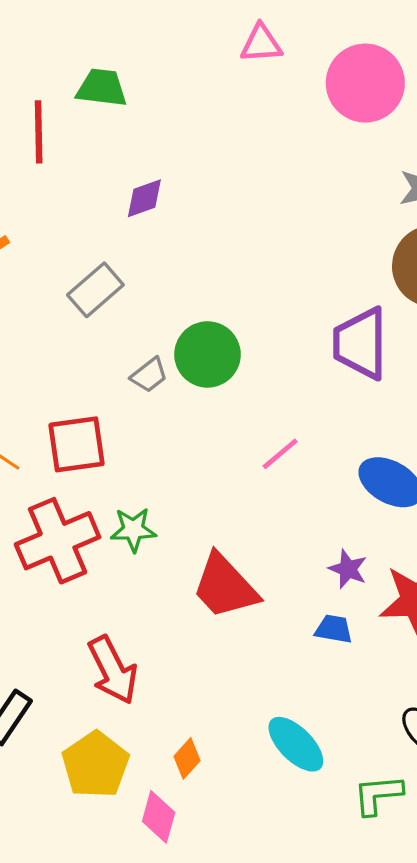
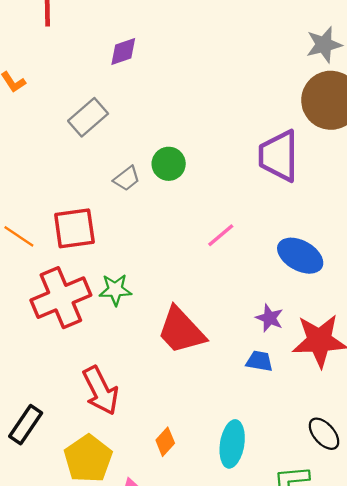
green circle: (207, 354) -> (169, 164), size x0.7
cyan ellipse: (296, 744) -> (232, 444), turned 54
orange diamond: (187, 758) -> (165, 442), moved

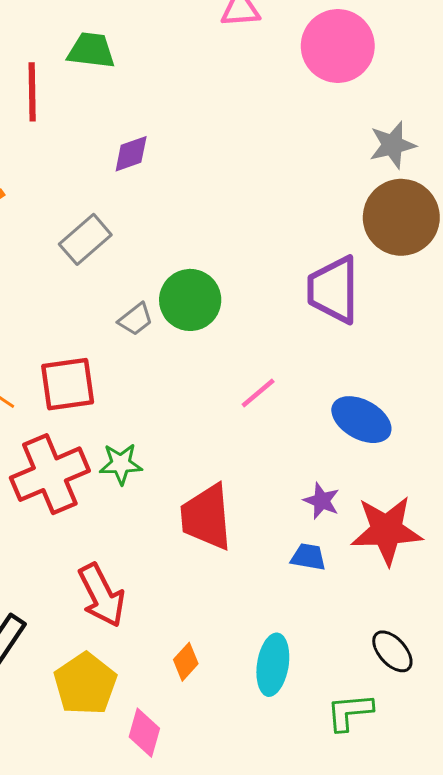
green circle: (169, 164) -> (190, 300), size x1.4
red trapezoid: (181, 331) -> (206, 517), turned 38

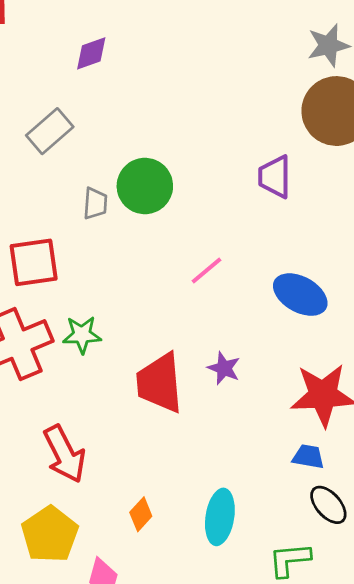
purple trapezoid: (333, 290) -> (275, 177), size x0.7
gray trapezoid: (136, 319) -> (95, 203), turned -48
purple star: (322, 501) -> (224, 368), moved
blue trapezoid: (308, 557) -> (308, 457), moved

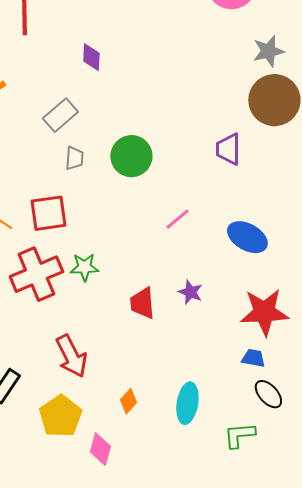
purple diamond: (91, 53) -> (91, 57), turned -68
gray trapezoid: (95, 203) -> (74, 158), moved
red trapezoid: (160, 383) -> (142, 303), size x0.7

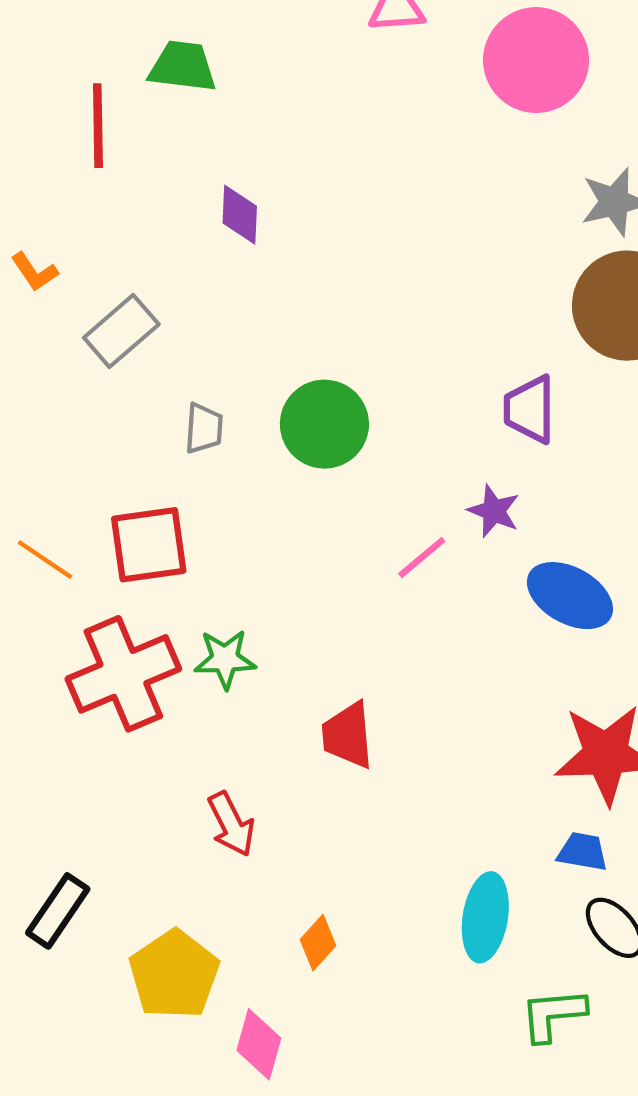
gray rectangle: (60, 115) -> (121, 331), moved
purple star: (190, 292) -> (494, 511), moved
red arrow: (71, 356) -> (231, 824), moved, size x0.7
cyan ellipse: (187, 403) -> (485, 917), moved

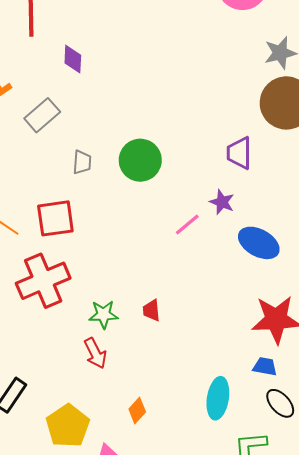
purple diamond: (240, 215) -> (73, 59), moved
green star: (225, 659) -> (103, 314), moved
red trapezoid: (348, 735) -> (151, 310), size x0.7

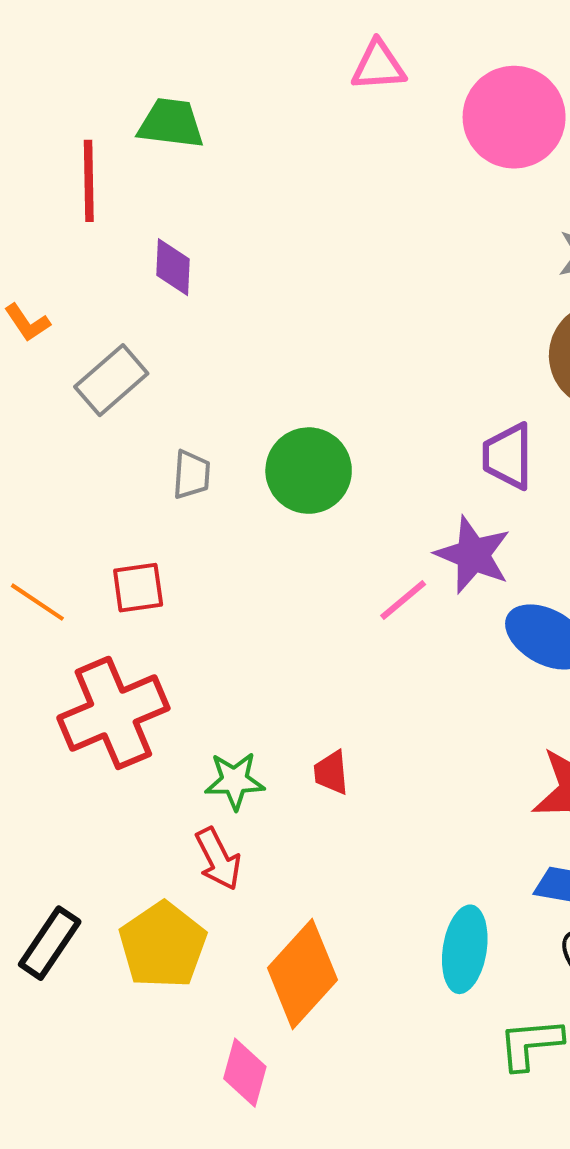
purple star: (222, 202) -> (473, 555), size x1.5
red square: (55, 218) -> (138, 588), size x0.7
orange diamond: (137, 410) -> (302, 974), size x2.0
yellow pentagon: (68, 426) -> (163, 945), moved

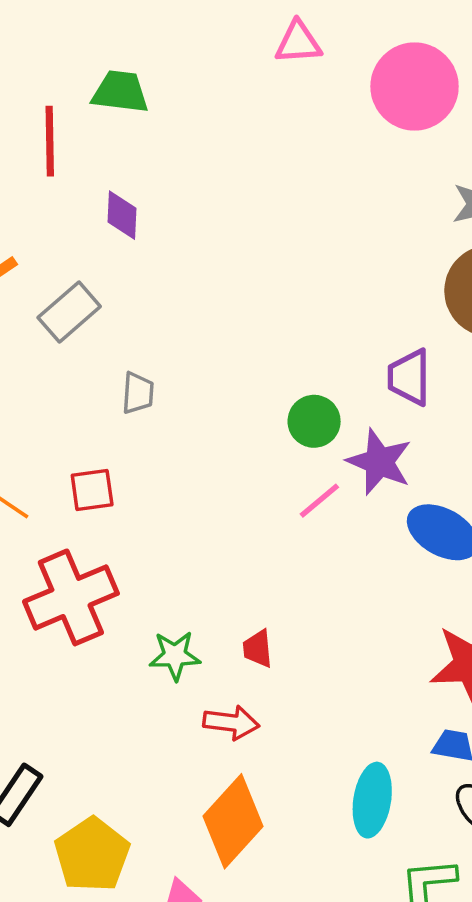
green circle: (309, 471) -> (314, 421), moved, size x0.7
red arrow: (218, 859) -> (231, 723), moved, turned -56
yellow pentagon: (163, 945) -> (92, 855), moved

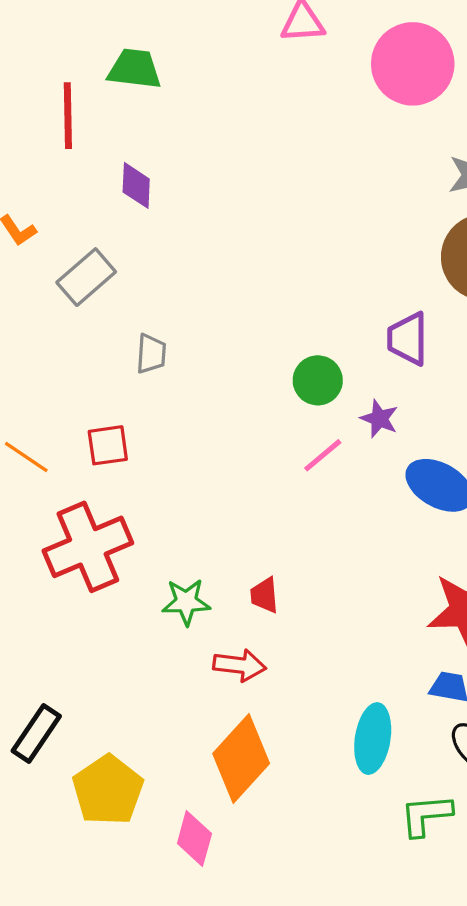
purple star: (379, 462) -> (379, 419), size x0.6

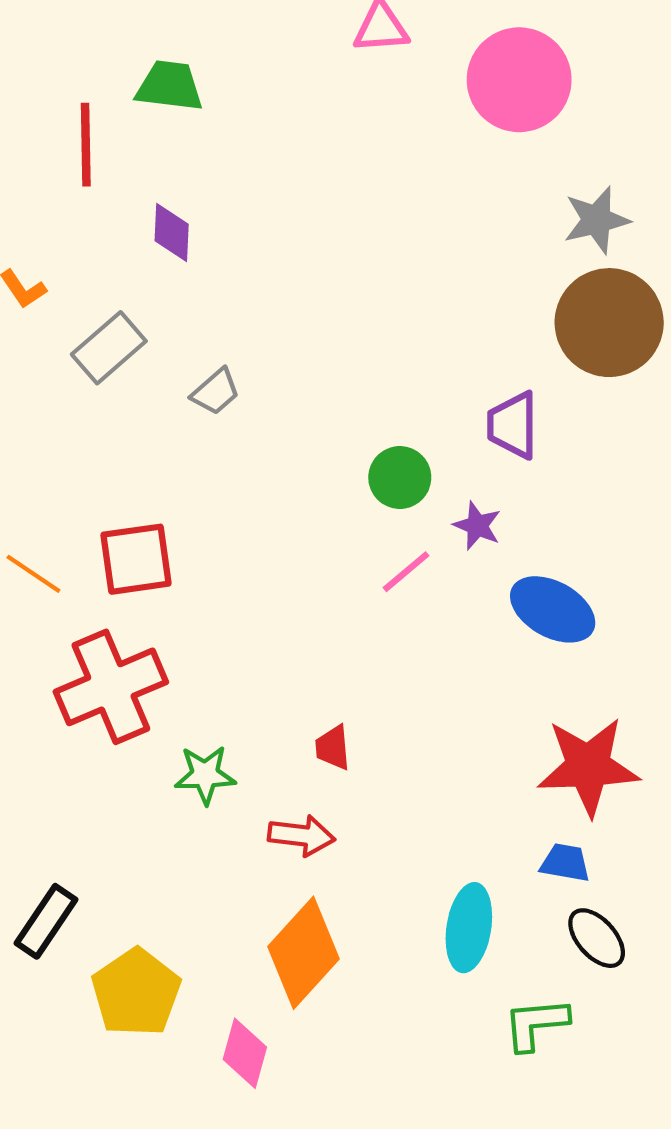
gray trapezoid: (151, 354) -> (216, 392), moved, turned 45
red square: (108, 445) -> (136, 559), size x1.4
green star: (186, 602) -> (205, 775), moved

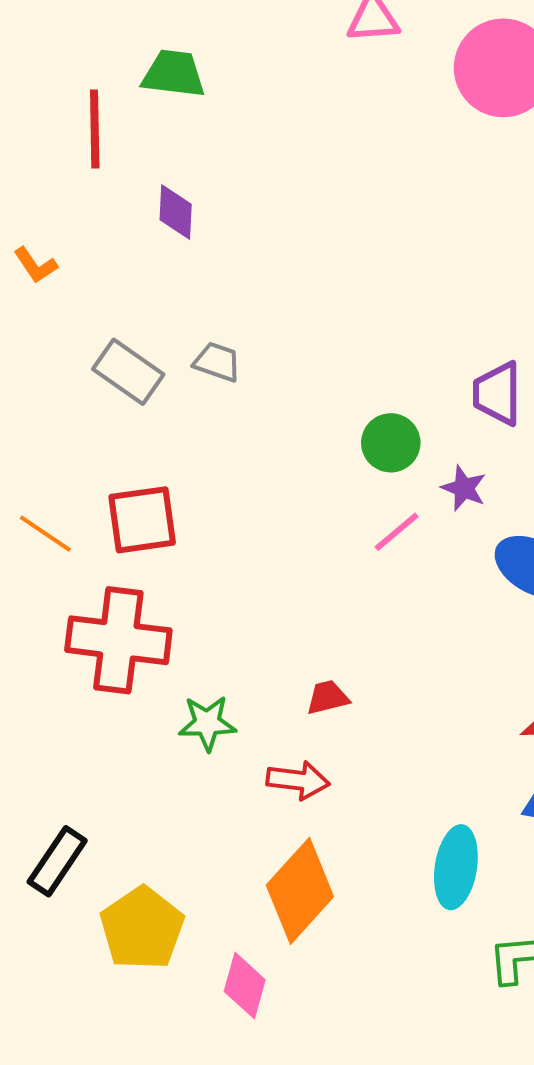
gray rectangle: (109, 348) -> (128, 372), moved, turned 76
gray trapezoid: (216, 392) -> (217, 362), turned -120
red cross: (111, 687) -> (118, 640), turned 30
red trapezoid: (333, 748) -> (328, 697), turned 81

